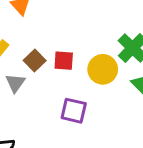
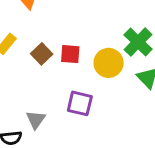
gray triangle: (15, 83) -> (36, 120), moved

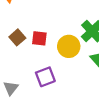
purple square: (80, 103) -> (45, 77), turned -36

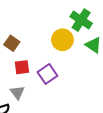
red square: (39, 38) -> (22, 67), moved

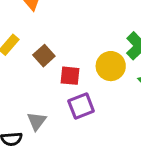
red square: (22, 67) -> (70, 76), moved

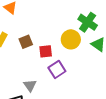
brown square: (44, 56) -> (26, 42), turned 32

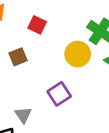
red square: (46, 51) -> (37, 25), moved, turned 32

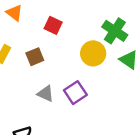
gray triangle: (23, 115) -> (46, 94), moved, turned -30

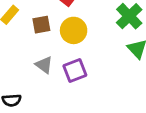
yellow circle: (93, 53) -> (74, 30), moved

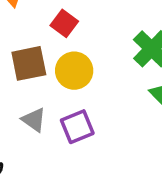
brown square: (41, 25) -> (29, 63), size x1.4

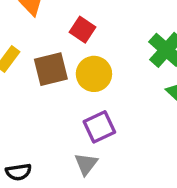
gray triangle: (34, 120) -> (86, 164), moved, turned 35

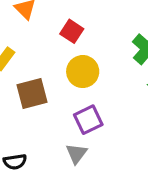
brown square: (51, 69) -> (32, 93), moved

